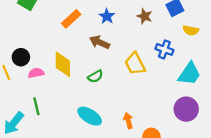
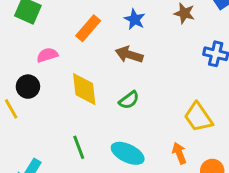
yellow trapezoid: (135, 64) -> (198, 117), moved
pink semicircle: (36, 73) -> (47, 55), moved
green line: (36, 106) -> (79, 147), moved

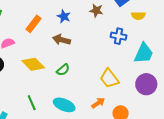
yellow diamond: (84, 89) -> (33, 64), turned -35
orange arrow: (179, 153) -> (98, 103), turned 80

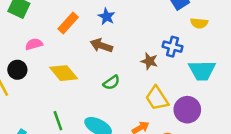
brown star: (96, 11) -> (149, 61), moved
cyan trapezoid: (144, 53) -> (202, 70), turned 60
green semicircle: (63, 70) -> (111, 83), moved
purple circle: (146, 84) -> (187, 110), moved

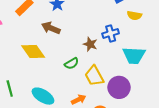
blue cross: (172, 47) -> (111, 33), turned -35
yellow diamond: (64, 73) -> (33, 51), moved
green semicircle: (111, 83) -> (72, 63), moved

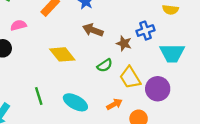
brown arrow: (51, 28) -> (93, 30), moved

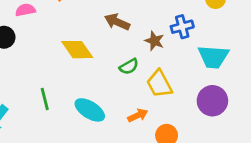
purple circle: (158, 89) -> (212, 101), moved

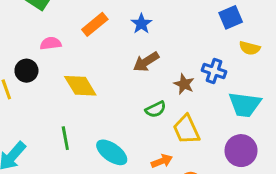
brown arrow: (117, 22) -> (146, 62), turned -60
blue cross: (182, 27) -> (214, 71), turned 30
yellow diamond: (77, 50) -> (80, 86), moved

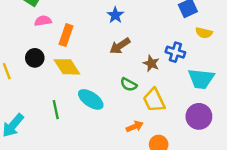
orange rectangle: (95, 24) -> (66, 35), moved, turned -30
pink semicircle: (51, 43) -> (43, 21), moved
black circle: (26, 71) -> (35, 58), moved
green semicircle: (156, 109) -> (129, 85), turned 56
cyan ellipse: (112, 152) -> (91, 99), moved

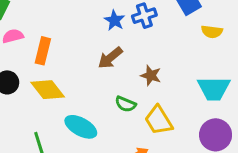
blue star: (115, 15) -> (114, 20), moved
blue cross: (175, 52) -> (144, 16), moved, turned -30

